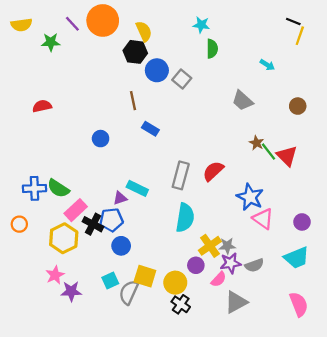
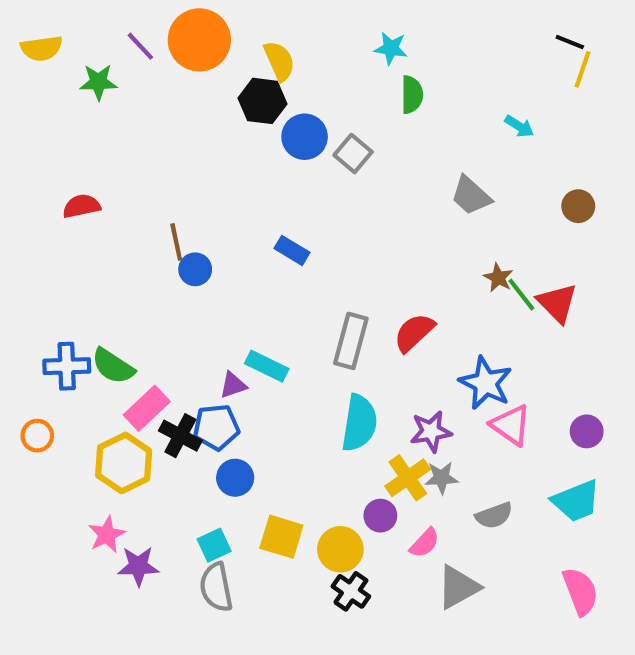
brown line: (133, 101) -> (176, 242), moved
purple star: (231, 263) -> (431, 431), moved
gray semicircle: (129, 292) -> (216, 587), moved, turned -35

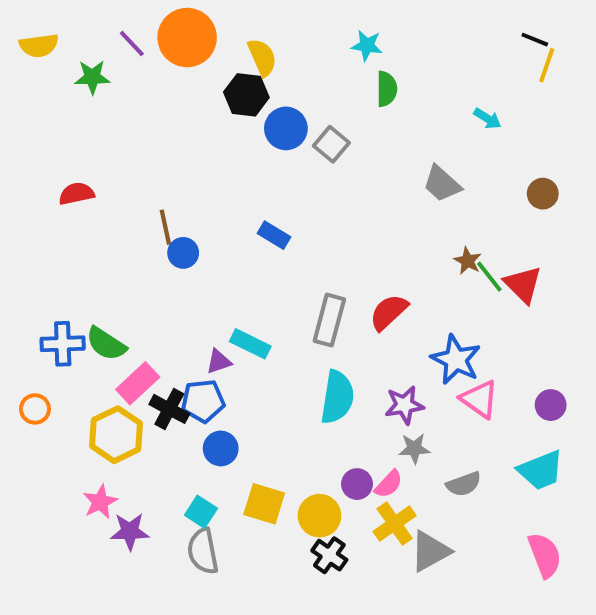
yellow cross: (408, 478) -> (395, 524), moved
pink semicircle: (425, 543) -> (389, 484), moved
cyan square: (214, 545) -> (201, 512), turned -32

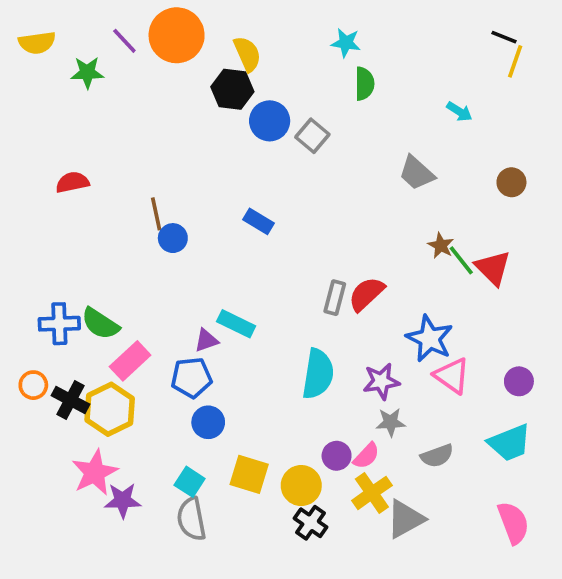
gray rectangle: (329, 320) -> (335, 298), moved, size x0.7
black cross: (169, 409) -> (71, 400), moved
pink star: (100, 502) -> (95, 472), size x1.4

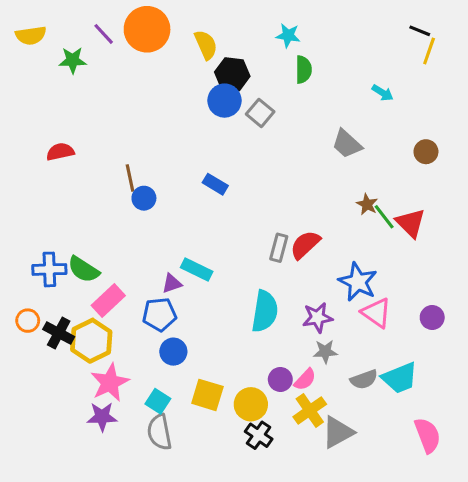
black hexagon: (232, 89) -> (232, 74), moved
cyan trapezoid: (510, 443) -> (400, 378), moved
pink star: (95, 472) -> (110, 383), moved

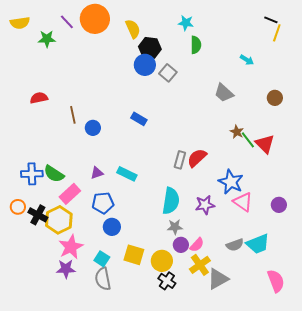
brown line: (130, 178) -> (73, 115), moved
purple triangle: (172, 283) -> (97, 173), moved
gray star: (325, 352) -> (175, 227), moved

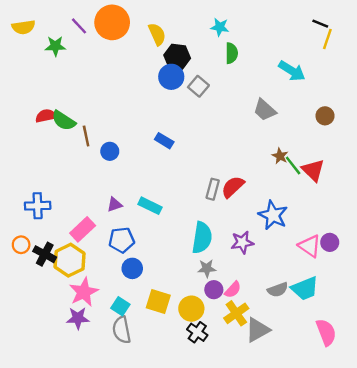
cyan arrow: (247, 60) -> (292, 71), size x1.6
green semicircle: (54, 174) -> (64, 121), moved
pink triangle: (243, 202) -> (310, 246), moved

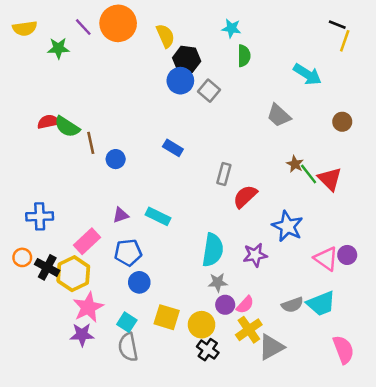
gray rectangle: (213, 189) -> (224, 174), moved

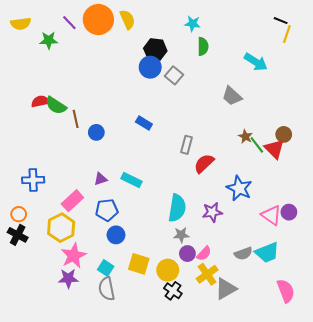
yellow semicircle: (165, 36) -> (127, 20), moved
brown circle: (342, 122) -> (284, 134), moved
black cross: (47, 267) -> (18, 235), moved

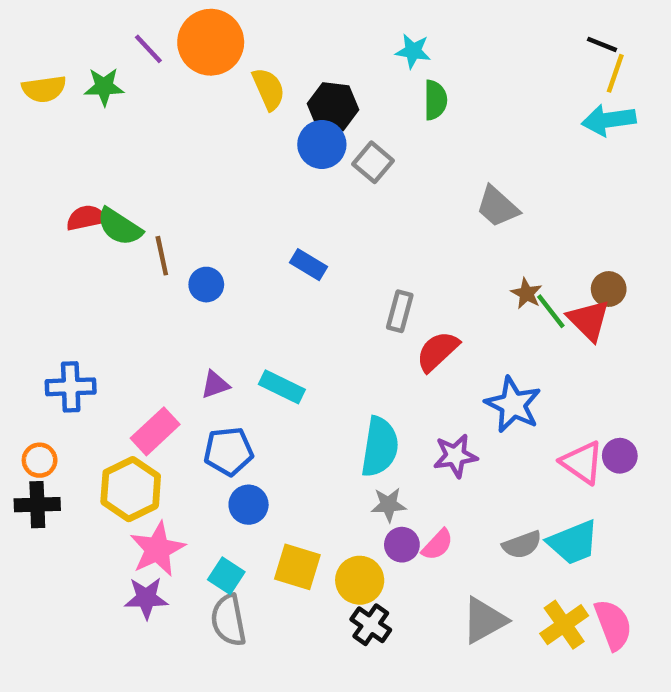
yellow semicircle: (127, 20) -> (269, 89), moved
yellow semicircle: (21, 24) -> (44, 89), moved
cyan arrow: (256, 62) -> (609, 120), moved, turned 140
black cross: (18, 235) -> (37, 505), turned -30
yellow cross: (207, 274) -> (564, 625), moved

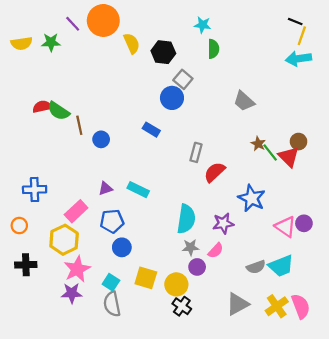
blue circle: (322, 144) -> (172, 98), moved
black cross: (37, 505) -> (26, 265), moved
pink semicircle: (437, 545) -> (216, 251), moved

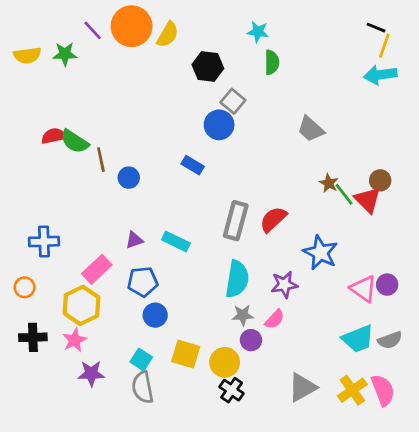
yellow semicircle: (132, 43) -> (168, 35), moved, turned 54
gray rectangle: (196, 152) -> (236, 221), moved, size x1.5
gray semicircle: (256, 267) -> (390, 340), moved
pink star: (77, 269) -> (75, 340), moved, size x0.7

